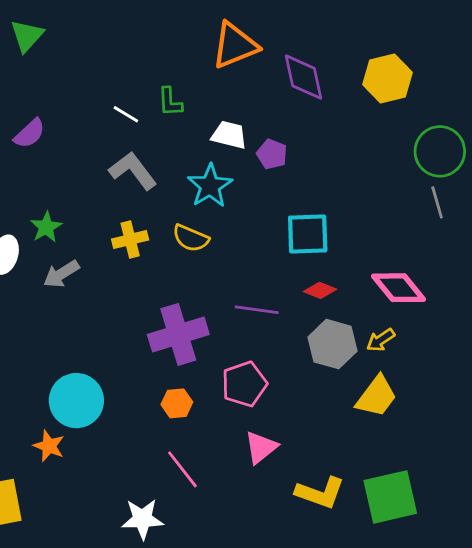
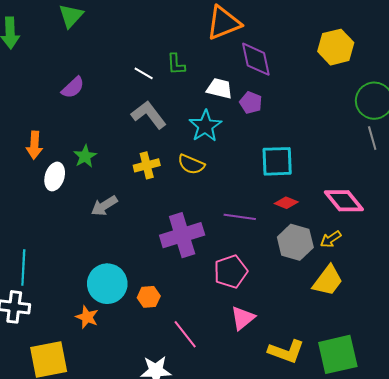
purple diamond: (304, 77) -> (256, 59), moved
gray arrow: (61, 274) -> (104, 206), moved
orange hexagon: (177, 403) -> (149, 297), moved

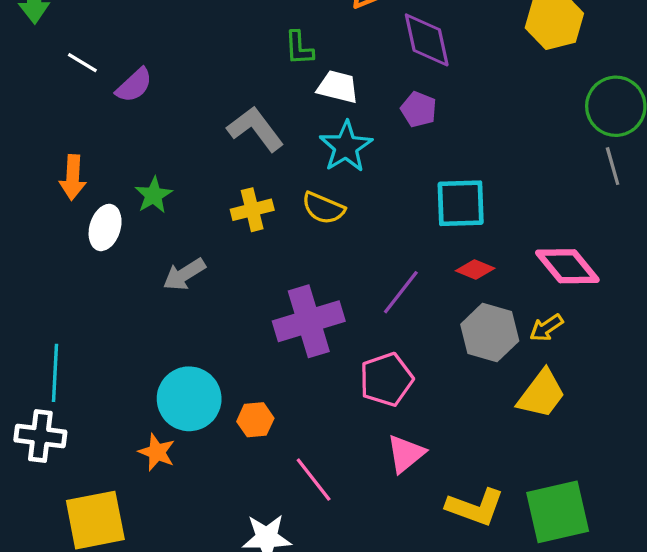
white line: (144, 73) -> (82, 63), moved
white trapezoid: (219, 89) -> (338, 87), moved
purple line: (240, 217) -> (401, 292), turned -60

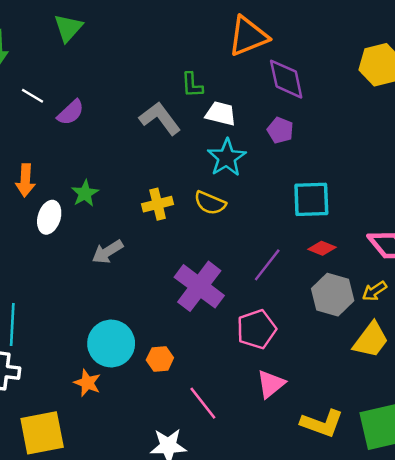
gray L-shape: (255, 129) -> (160, 118), moved
purple cross: (309, 321) -> (199, 286), turned -36

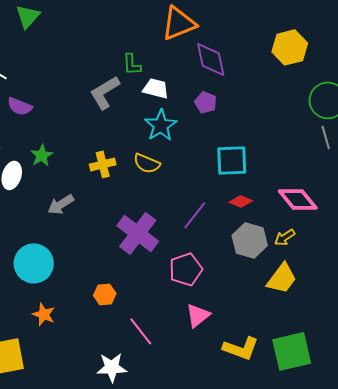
purple semicircle: (71, 112) -> (20, 106), moved, turned 65
gray L-shape: (160, 118) -> (105, 92), turned -84
cyan circle: (111, 344) -> (34, 263), moved

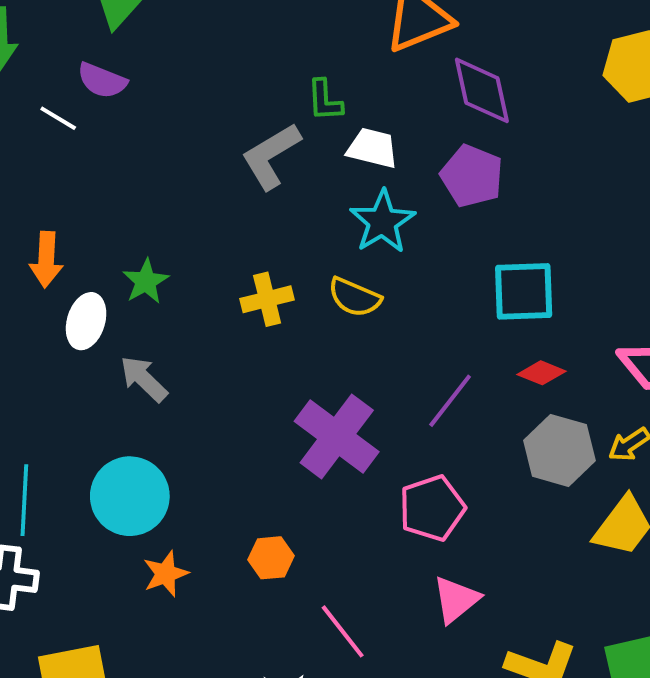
purple pentagon: (206, 102) -> (472, 176), size x1.4
purple semicircle: (20, 106) -> (102, 80), moved
gray arrow: (61, 204) -> (144, 379), moved, turned 76
orange star: (44, 314) -> (166, 574), moved, turned 30

